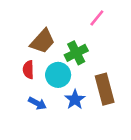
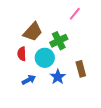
brown rectangle: (105, 89) -> (81, 69), size x0.7
blue arrow: (37, 103) -> (29, 80), turned -56

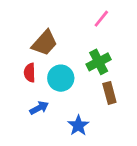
green cross: (59, 41) -> (99, 62), moved
blue star: (58, 77) -> (78, 125), moved

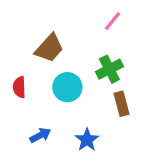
red semicircle: (30, 73) -> (19, 87), moved
blue arrow: (39, 108) -> (40, 135), moved

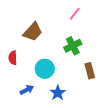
cyan circle: (67, 87) -> (45, 69), moved
brown rectangle: (122, 104) -> (90, 71), moved

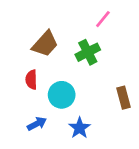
green cross: (73, 46) -> (88, 52), moved
red semicircle: (13, 58) -> (31, 80), moved

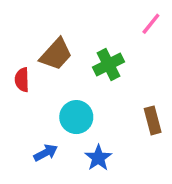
pink line: (103, 19) -> (151, 24), moved
red semicircle: (31, 80) -> (22, 80), moved

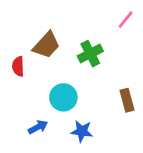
blue star: (98, 158) -> (82, 131), turned -30

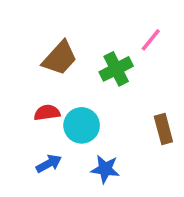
pink line: (126, 20) -> (151, 40), moved
red semicircle: (18, 66) -> (47, 113), moved, turned 84

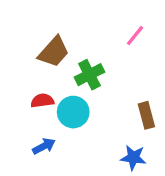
green cross: (116, 69) -> (89, 75), moved
blue star: (105, 169) -> (133, 158), moved

